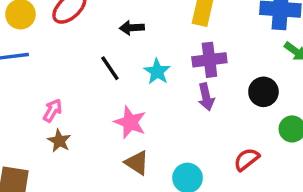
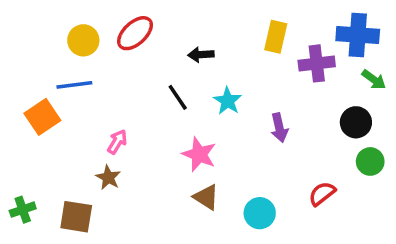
purple cross: (209, 60) -> (317, 63), moved
black circle: (263, 92) -> (356, 122), moved
brown star: (59, 141) -> (108, 178), moved

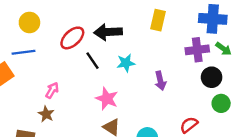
red ellipse: (135, 33) -> (72, 38), moved
black arrow: (201, 55) -> (108, 32), size x1.6
purple cross: (317, 63) -> (197, 50), moved
cyan star: (228, 101) -> (126, 63), turned 30

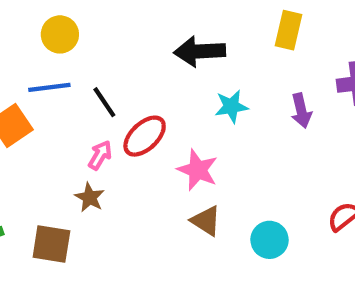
red ellipse: (72, 38) -> (145, 136), moved
black line: (93, 61) -> (104, 102), moved
purple arrow: (160, 81) -> (301, 111), moved

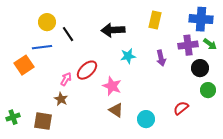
black line: (104, 102) -> (68, 34), moved

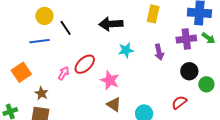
orange square: (24, 65) -> (21, 72), moved
black circle: (200, 68) -> (189, 71), moved
brown star: (61, 99) -> (41, 93), moved

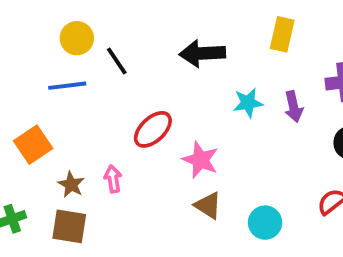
cyan star: (126, 50) -> (248, 103), moved
pink arrow: (64, 73) -> (113, 179), moved, turned -40

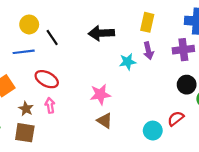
purple arrow: (294, 107) -> (148, 51), moved
red ellipse: (153, 129) -> (47, 79), moved, turned 70
pink star: (200, 160) -> (100, 94), turned -30
cyan circle: (265, 223) -> (153, 131), moved

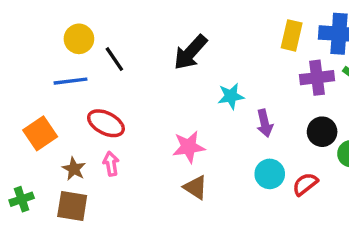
yellow rectangle: (147, 22) -> (292, 35), moved
black arrow: (101, 33) -> (190, 52), turned -45
purple arrow: (148, 51) -> (265, 123), moved
cyan circle: (153, 131) -> (270, 174), moved

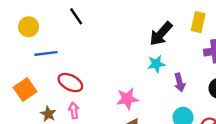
yellow circle: (79, 39) -> (29, 27), moved
black arrow: (190, 52) -> (161, 34), moved
black line: (114, 59) -> (76, 16), moved

